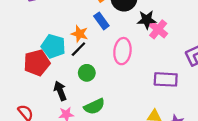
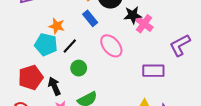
orange star: (80, 34) -> (57, 26), moved
pink ellipse: (122, 51) -> (111, 46), turned -45
red pentagon: (37, 63) -> (31, 77), moved

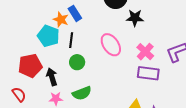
blue rectangle: (90, 18) -> (75, 13), moved
pink cross: (144, 24) -> (145, 52), moved
black line: (70, 46) -> (71, 40), turned -42

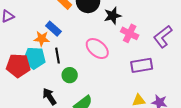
pink cross: (145, 52) -> (130, 33), moved
red pentagon: (30, 66) -> (18, 66), moved, turned 30

